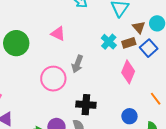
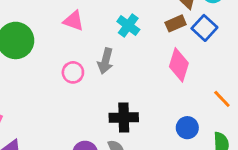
cyan cross: (109, 42) -> (128, 26), moved
pink circle: (53, 79) -> (73, 72), moved, size x0.6

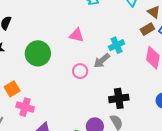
cyan cross: (128, 26) -> (117, 45), moved, turned 35
gray arrow: (105, 61) -> (102, 61), turned 42

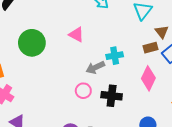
pink circle: (80, 71) -> (83, 91), moved
black cross: (119, 98) -> (112, 96), moved

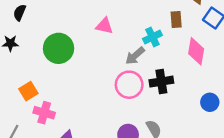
brown rectangle: (151, 48) -> (176, 20), moved, turned -64
pink circle: (83, 91) -> (129, 85), size x1.5

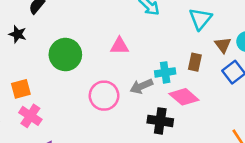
pink triangle: (104, 26) -> (119, 46), turned -30
pink diamond: (196, 51) -> (184, 97), moved, turned -76
pink circle: (129, 85) -> (104, 96), moved

